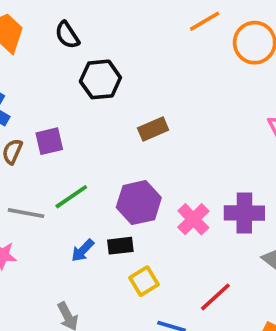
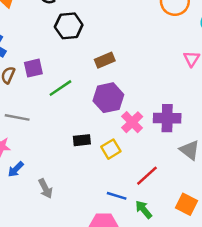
green line: (71, 197) -> (60, 88), moved
purple hexagon: (139, 203) -> (108, 98), moved
blue arrow: (83, 250) -> (16, 169), moved
yellow square: (144, 281) -> (111, 149), moved

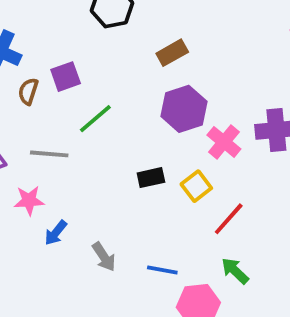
green line: (60, 88) -> (95, 119), moved
red line: (147, 176) -> (229, 219), moved
blue line: (117, 196) -> (162, 270), moved
green arrow: (144, 209) -> (235, 271), moved

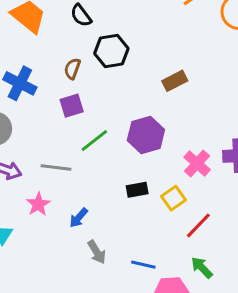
brown rectangle: (172, 53) -> (175, 81), moved
brown semicircle: (28, 91) -> (72, 69), moved
purple hexagon: (184, 109) -> (146, 135), moved
pink star: (29, 200) -> (38, 204), turned -30
blue arrow: (56, 233) -> (79, 218), moved

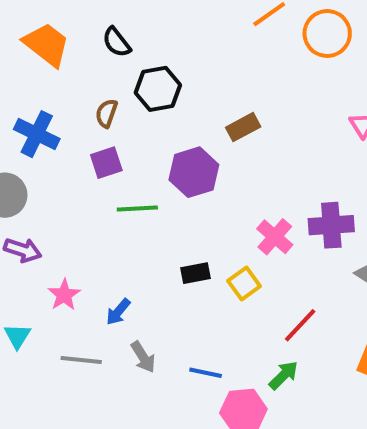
purple hexagon: (146, 135) -> (194, 172), moved
green line: (94, 140) -> (137, 209), turned 36
gray line: (56, 167) -> (81, 360), moved
red line: (198, 225) -> (300, 325), moved
green arrow: (202, 268) -> (283, 375), turned 90

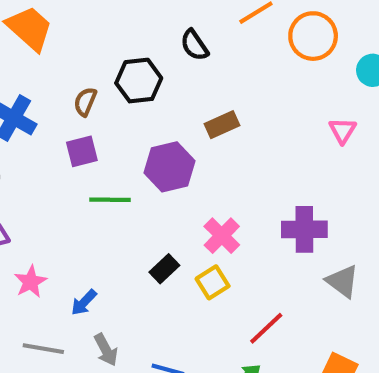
black semicircle: (117, 42) -> (194, 45), moved
pink cross: (275, 237) -> (222, 236), moved
black rectangle: (196, 273) -> (164, 269), turned -36

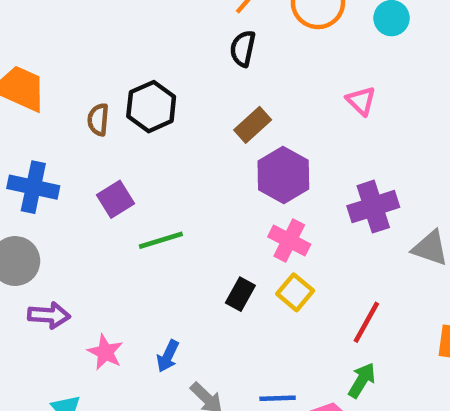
black semicircle: (194, 45) -> (243, 49), moved, turned 64
brown semicircle: (85, 102) -> (98, 120), moved
pink triangle: (343, 131) -> (361, 101), moved
purple hexagon: (169, 167) -> (283, 175), moved

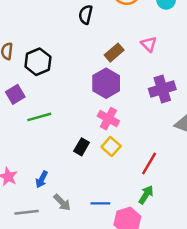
black hexagon: (151, 107) -> (38, 62), moved
brown rectangle: (253, 125) -> (114, 53), moved
purple cross: (373, 207) -> (162, 89), moved

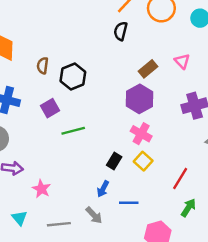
blue arrow: (42, 179) -> (103, 189), moved
green arrow: (146, 195) -> (188, 208), moved
blue line: (100, 203) -> (129, 203), moved

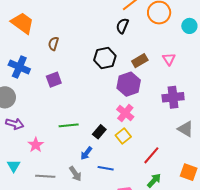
black hexagon: (73, 77) -> (105, 58), moved
green line: (73, 131) -> (69, 125), moved

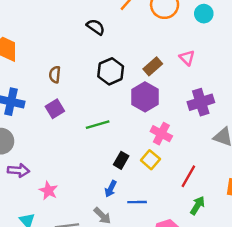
black semicircle: (122, 26) -> (96, 27), moved, turned 112
brown semicircle: (53, 44) -> (55, 75), moved
pink cross: (125, 113) -> (161, 134), moved
green line: (69, 125) -> (98, 125), moved

